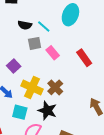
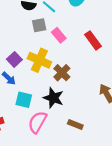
purple square: (14, 66) -> (14, 59), moved
yellow cross: (32, 87) -> (39, 60), moved

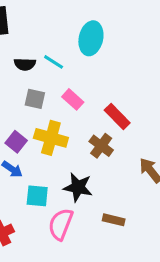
gray square: (39, 25) -> (35, 99), moved, turned 32
red rectangle: (93, 40) -> (117, 117), moved
brown cross: (62, 73) -> (101, 146), moved

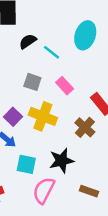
black semicircle: (25, 64) -> (28, 41), moved, turned 138
black star: (78, 187) -> (62, 161), turned -30

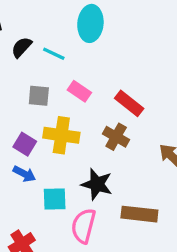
black star: (62, 161) -> (97, 184), turned -30
brown rectangle: (89, 191) -> (139, 214), size x1.5

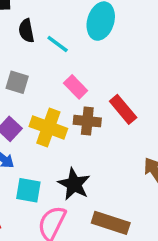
black semicircle: (21, 47) -> (26, 31), turned -65
gray square: (39, 96) -> (17, 82), moved
brown cross: (116, 137) -> (87, 121), moved, turned -35

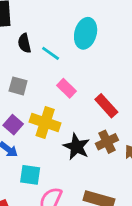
brown cross: (87, 121) -> (107, 142), moved, turned -30
black star: (74, 184) -> (76, 147), moved

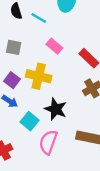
black star: (76, 147) -> (56, 109), moved
cyan square: (30, 175) -> (30, 121), turned 36

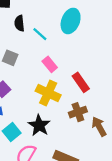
yellow cross: (39, 76) -> (48, 93), moved

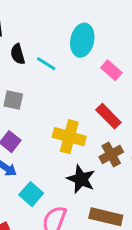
pink rectangle: (50, 64) -> (111, 70), moved
black star: (39, 125) -> (81, 179), moved

